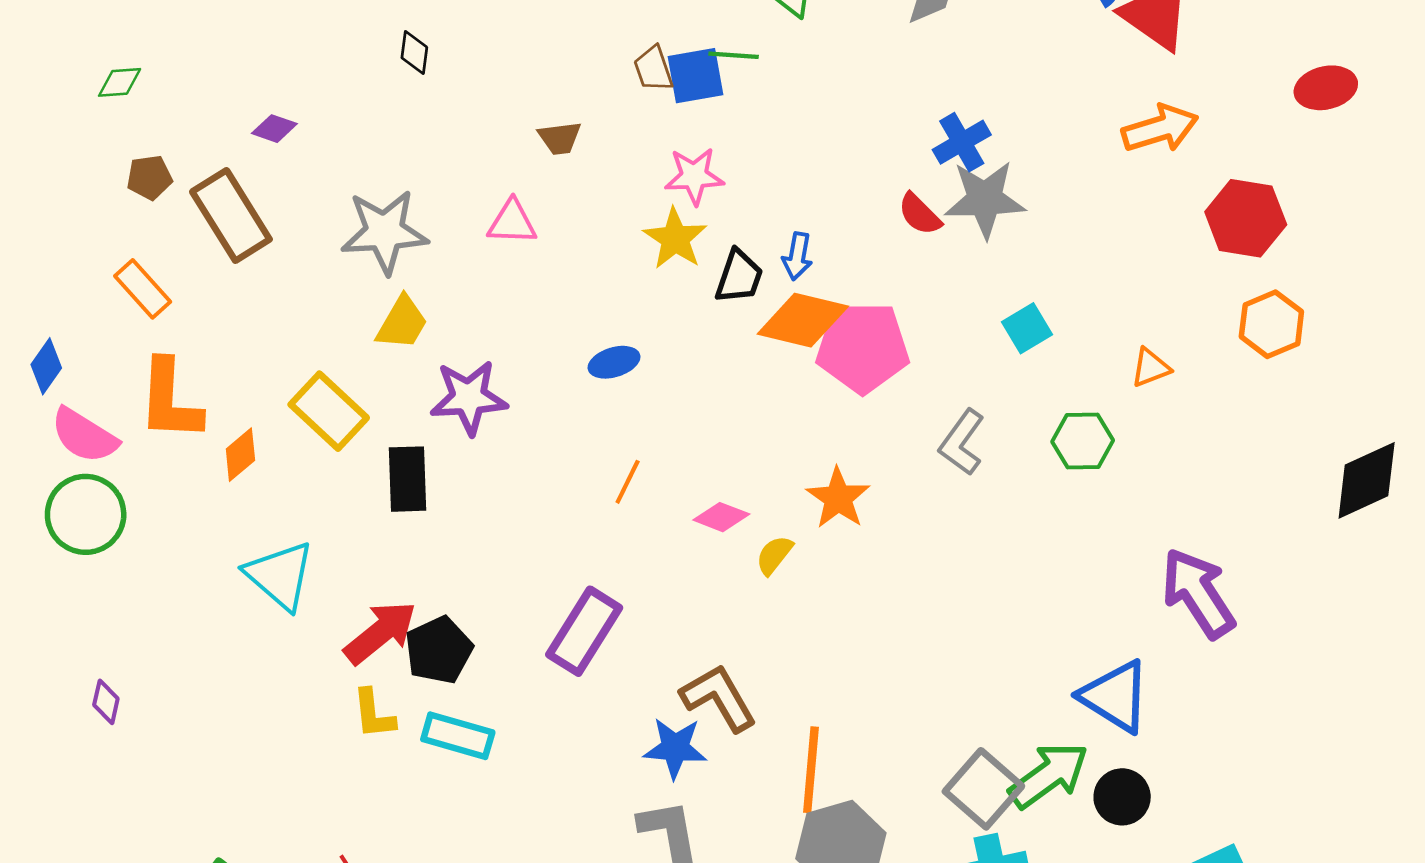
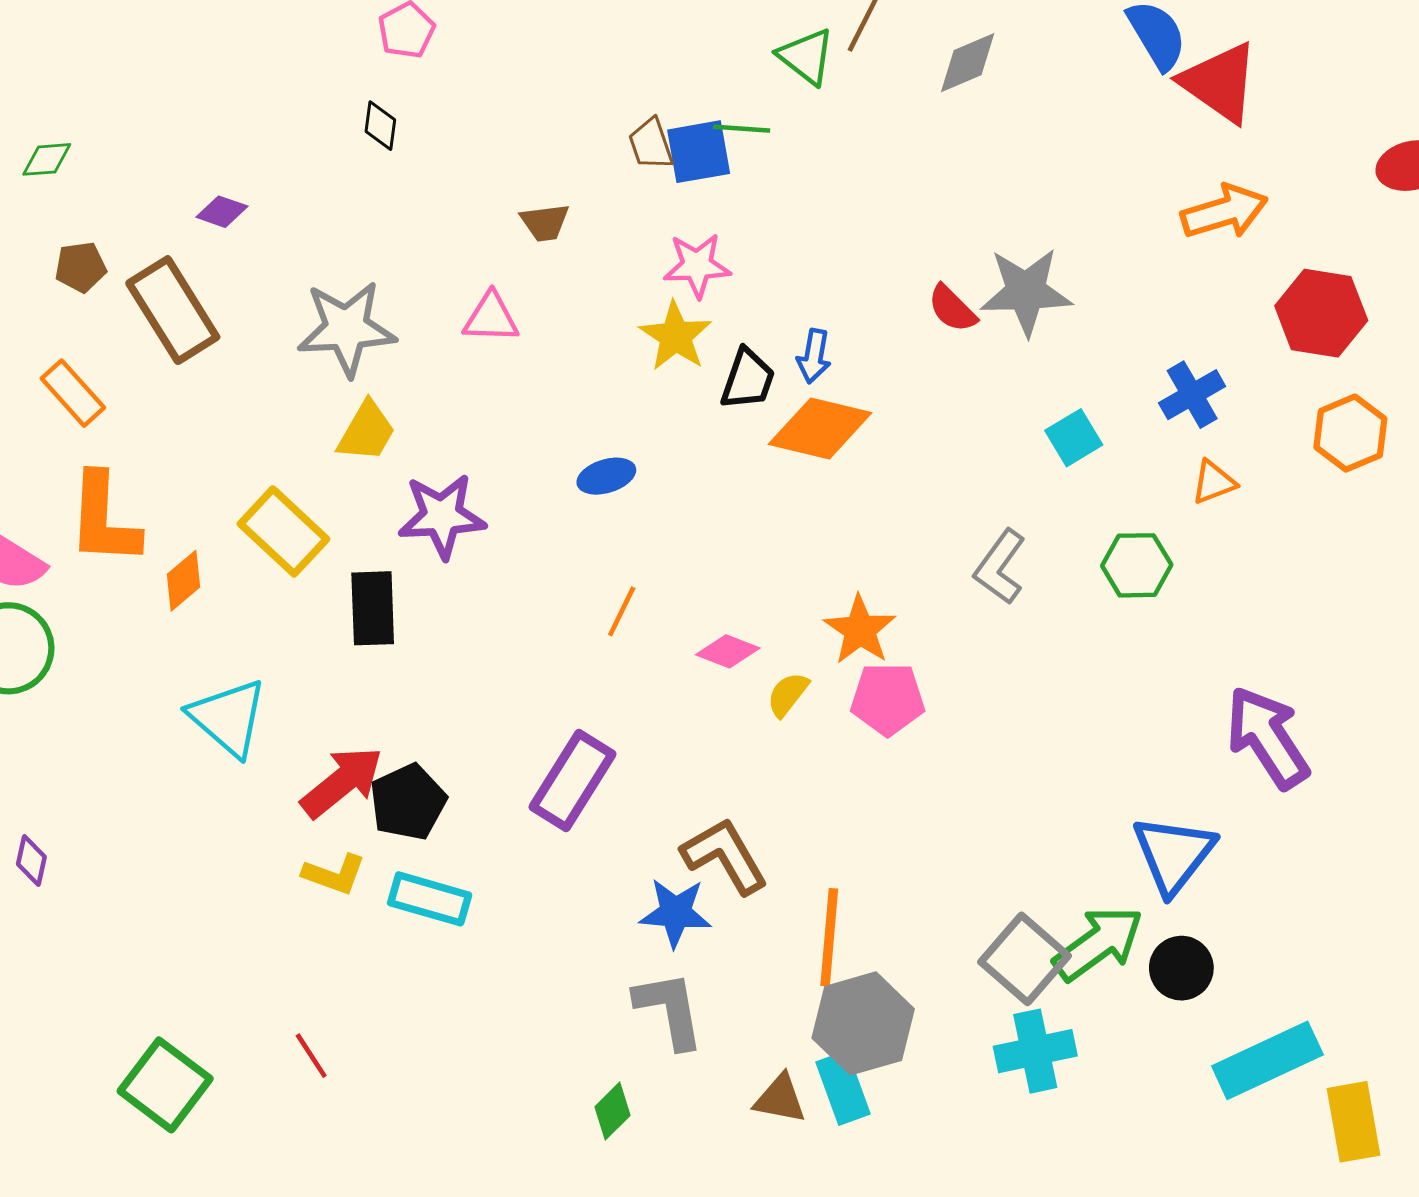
blue cross: (962, 142) -> (1192, 395), moved
pink pentagon: (863, 347) -> (888, 699), moved, size x0.7
blue triangle: (1115, 696) -> (1174, 854), turned 36
yellow L-shape: (374, 714) -> (334, 874), turned -64

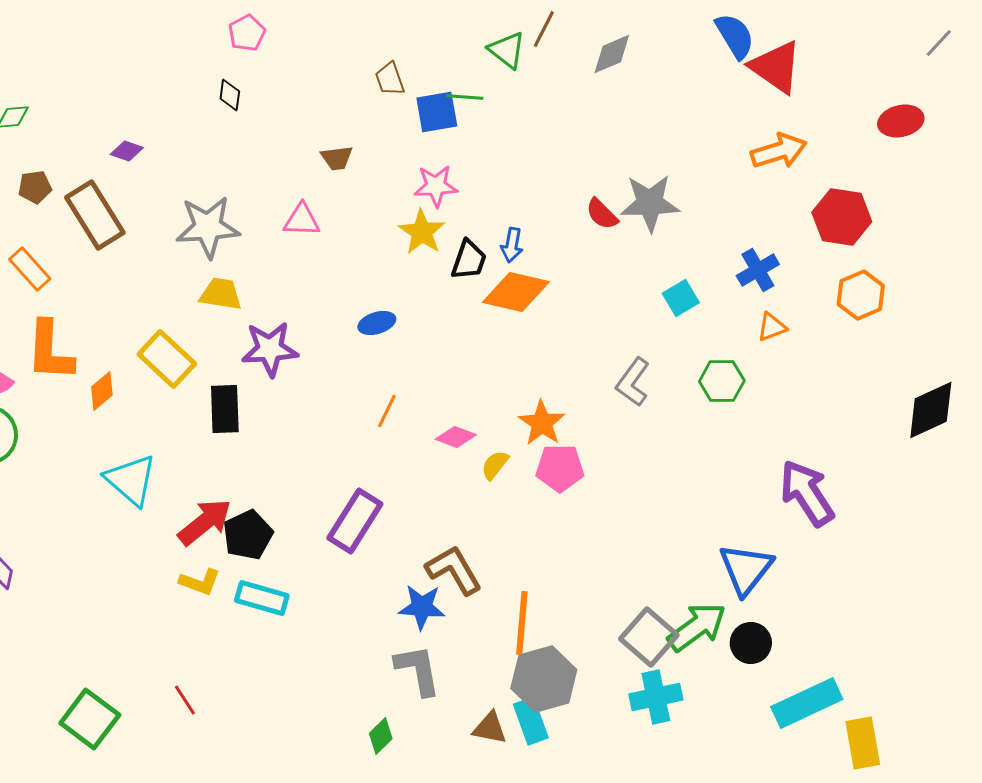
brown trapezoid: (651, 144) -> (390, 79), moved
yellow trapezoid: (366, 432) -> (221, 294), turned -111

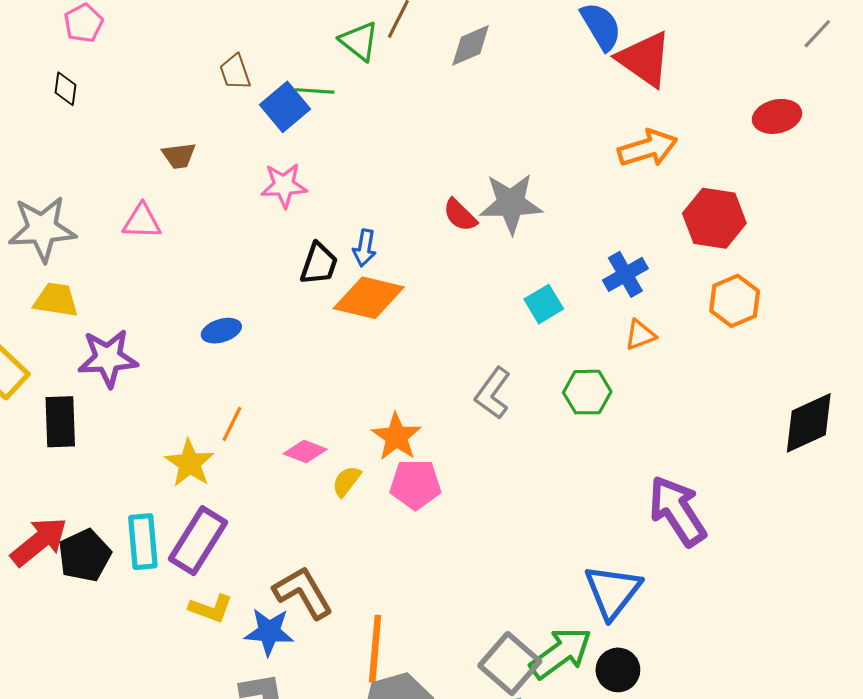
blue square: (437, 112) -> (285, 107), turned -30
yellow star: (422, 232) -> (190, 463), moved
yellow L-shape: (200, 582) -> (211, 608), moved
cyan rectangle: (262, 598) -> (143, 542), moved, turned 69

